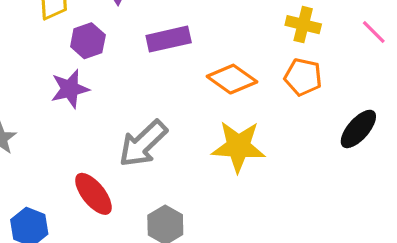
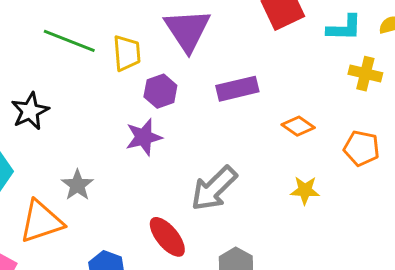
orange pentagon: (303, 77) -> (361, 148), moved
orange diamond: (232, 79) -> (298, 126), size x0.7
yellow star: (238, 146) -> (305, 190), size x0.6

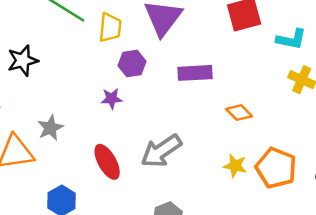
purple star: (144, 137) -> (112, 99), size x0.7
orange pentagon: (361, 148) -> (276, 168), moved, size x1.4
red ellipse: (167, 237) -> (107, 162), moved

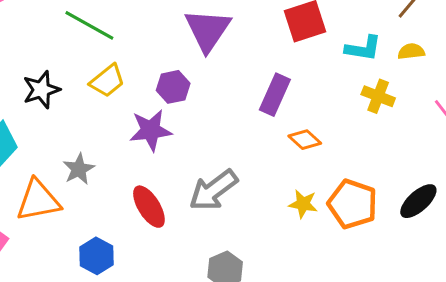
yellow trapezoid: (110, 28) -> (107, 81), moved, turned 48
purple rectangle: (195, 73) -> (275, 95), moved, turned -60
purple star: (112, 99) -> (151, 130), size x1.6

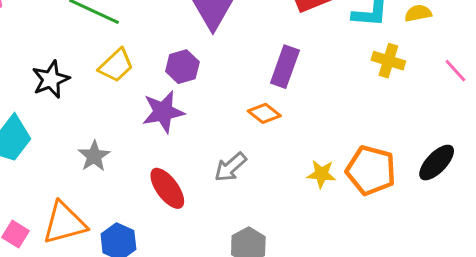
orange diamond: (305, 140) -> (264, 113), moved
gray arrow: (213, 190) -> (230, 167), size x0.7
orange triangle: (38, 200) -> (64, 223), moved

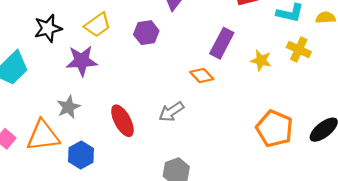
purple star: (163, 112) -> (82, 61), moved
gray star: (94, 156) -> (68, 107), moved
yellow star: (321, 174) -> (261, 60), moved

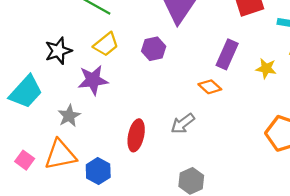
gray star: (68, 107) -> (69, 116), moved
red ellipse: (122, 121) -> (136, 135), turned 44

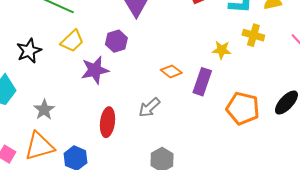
purple rectangle: (227, 54) -> (202, 82), moved
purple star: (93, 80) -> (95, 70), moved

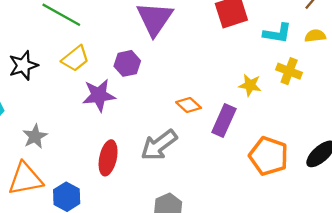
gray arrow: (149, 107) -> (159, 145), size x1.4

